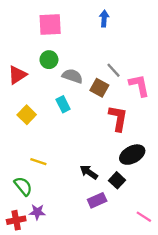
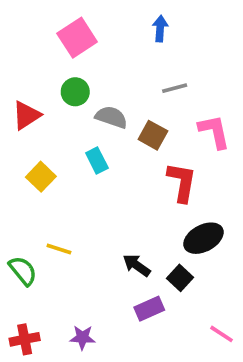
pink square: (50, 24) -> (77, 38), turned -30
gray line: (113, 70) -> (175, 88), moved, turned -63
green semicircle: (23, 186) -> (23, 271), moved
purple star: (37, 212) -> (82, 338), moved

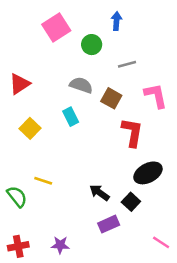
green circle: (75, 92) -> (92, 45), moved

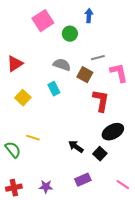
gray line: (127, 64) -> (98, 58), moved
purple rectangle: (109, 224) -> (83, 180), moved

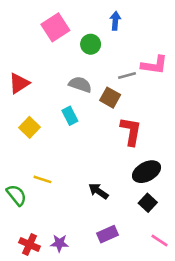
pink L-shape: (119, 73) -> (154, 65), moved, turned 110
black square: (100, 154) -> (148, 203), moved
red cross: (14, 188) -> (29, 244), moved, turned 35

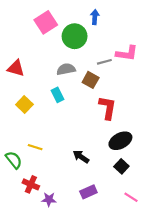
green circle: (91, 44) -> (75, 36), size x1.5
red triangle: (19, 83) -> (16, 68), turned 48
gray semicircle: (80, 85) -> (66, 69), turned -30
red cross: (29, 244) -> (31, 184), moved

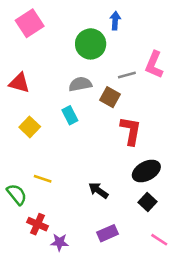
pink square: (46, 22) -> (30, 23), moved
pink L-shape: (127, 53) -> (154, 65), turned 105

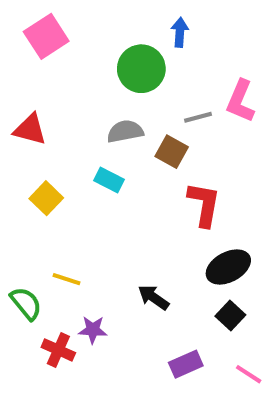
cyan rectangle: (70, 115) -> (109, 180), turned -36
purple rectangle: (107, 233) -> (186, 364), moved
purple star: (59, 242) -> (93, 330), moved

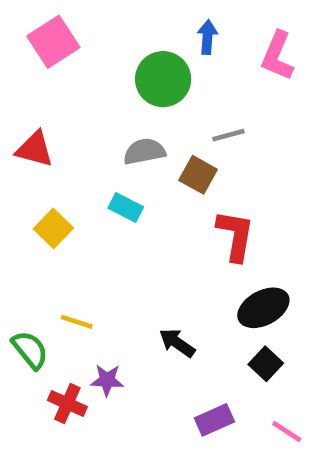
pink L-shape: (240, 101) -> (277, 56), moved

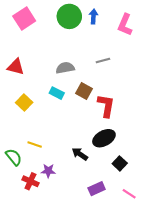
green circle: (163, 79) -> (69, 16), moved
brown square: (198, 175) -> (84, 91), moved
black ellipse: (263, 308) -> (104, 138), moved

